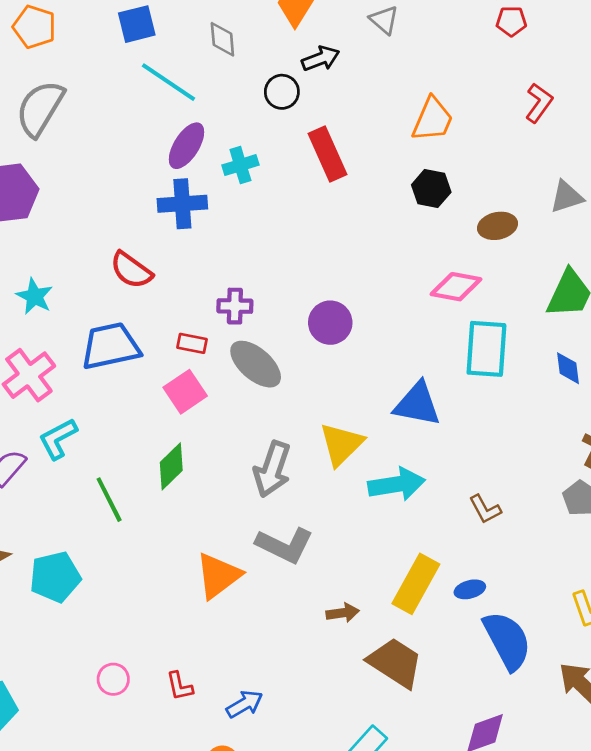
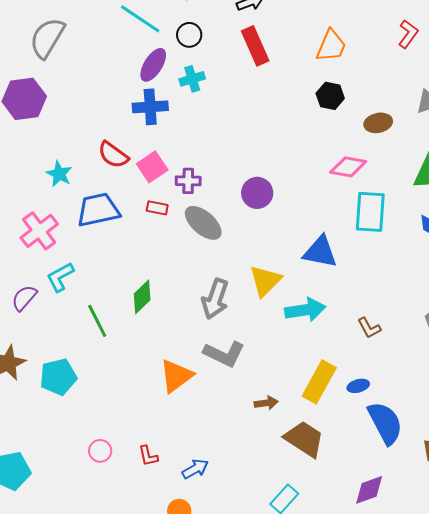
black circle: (282, 92) -> (189, 35), moved
red rectangle: (327, 154) -> (255, 46), moved
cyan star: (34, 296) -> (59, 174), moved
pink square: (185, 392) -> (152, 167), moved

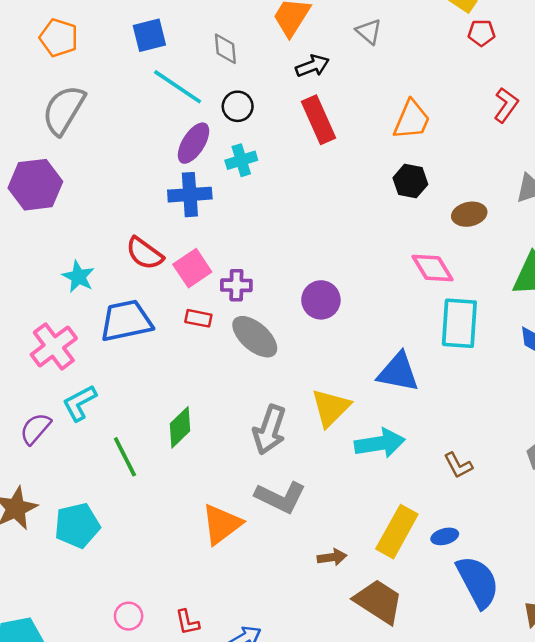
pink diamond: (348, 167) -> (432, 268), turned 48

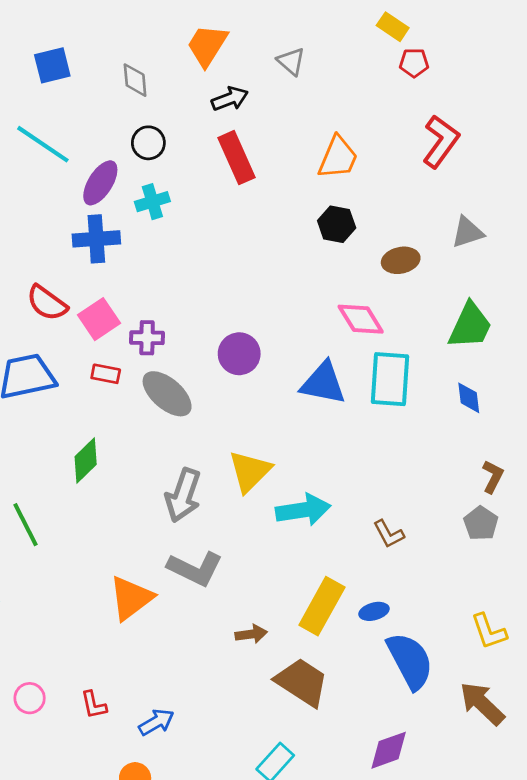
cyan line: (178, 87) -> (43, 144), moved
red L-shape: (506, 105) -> (441, 141), size x1.4
blue triangle: (398, 372) -> (323, 383), moved
green diamond: (180, 427) -> (86, 461), moved

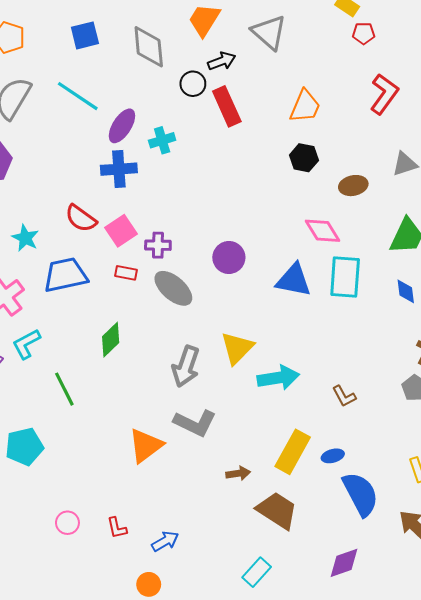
gray triangle: (291, 61) -> (269, 32), size x1.6
gray diamond: (135, 80) -> (149, 47), size x1.6
black circle: (148, 143) -> (193, 84), moved

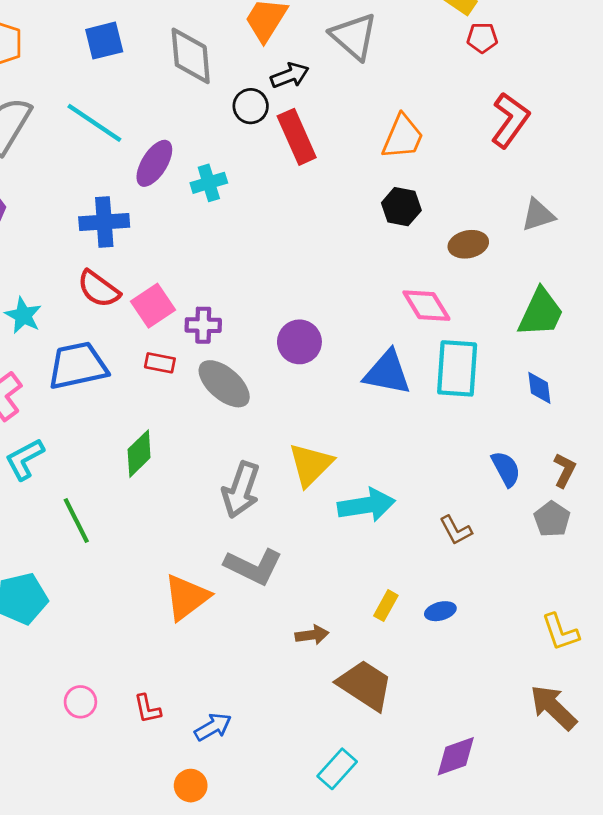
blue cross: (119, 169) -> (104, 222), moved
yellow rectangle: (293, 452) -> (386, 606), size x0.5
blue semicircle: (360, 494) -> (506, 469), moved, size x0.6

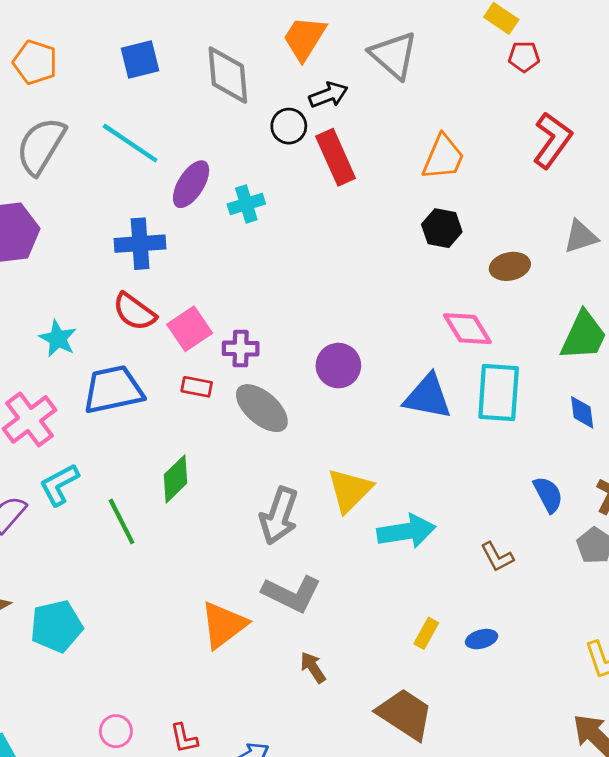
green line: (76, 520) -> (122, 521), moved
brown arrow: (312, 635) -> (313, 667), moved, turned -116

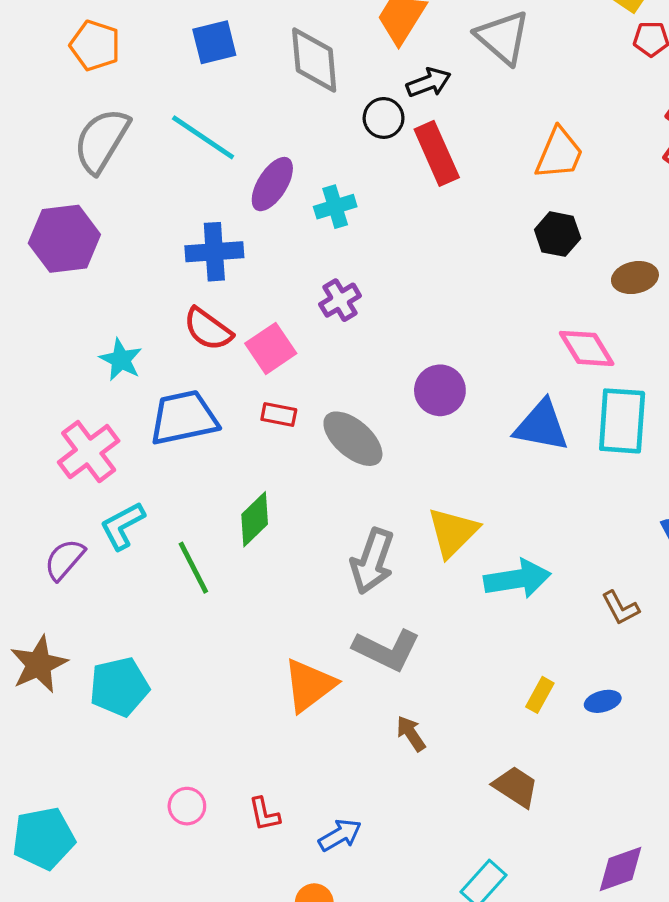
purple cross: (241, 349) -> (340, 300), moved, turned -32
brown trapezoid: (405, 714) -> (516, 787), size x0.7

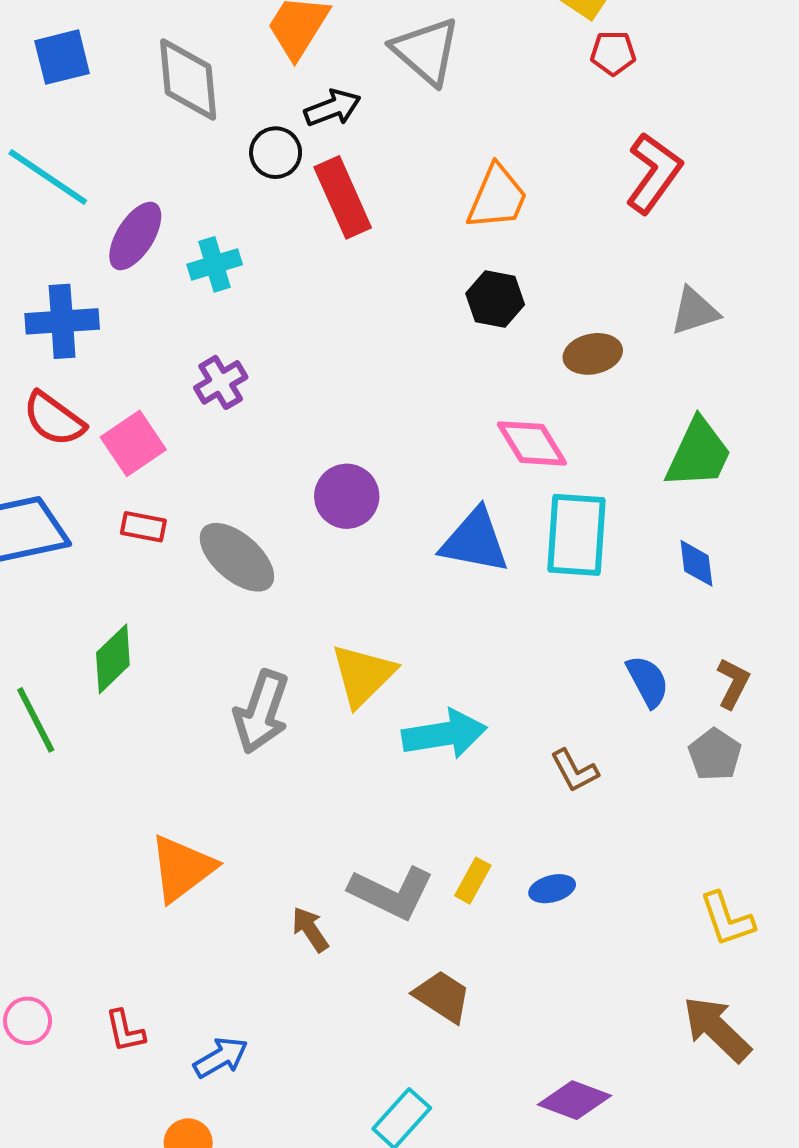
gray L-shape: (387, 650) -> (391, 893), moved
purple diamond: (620, 869) -> (574, 1100), turned 40

